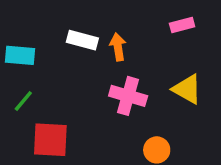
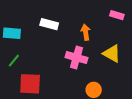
pink rectangle: (182, 25) -> (117, 15), moved, turned 32
orange arrow: (118, 47) -> (86, 32), moved

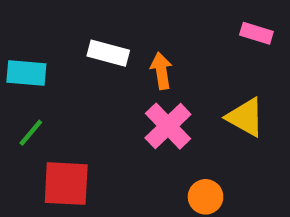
orange arrow: (86, 32) -> (161, 71), moved
pink cross: (76, 58) -> (168, 126), turned 30

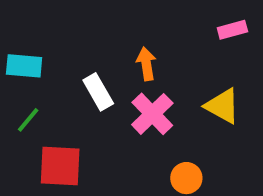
pink rectangle: (256, 33) -> (232, 30), turned -32
white rectangle: (108, 53) -> (98, 92), moved, turned 45

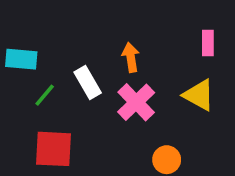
pink rectangle: (232, 30) -> (208, 43), moved, turned -75
green line: (28, 120) -> (45, 95), moved

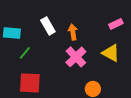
pink rectangle: (208, 43) -> (116, 24), turned 64
white rectangle: (88, 83) -> (48, 26), moved

